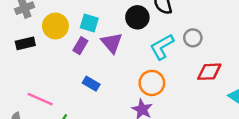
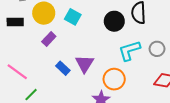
purple triangle: (112, 43) -> (85, 64), moved
purple rectangle: (80, 46) -> (49, 39), moved

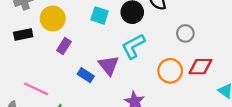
cyan square: (73, 17) -> (100, 15), moved
cyan L-shape: (129, 51) -> (133, 46), moved
orange circle: (114, 79) -> (170, 71), moved

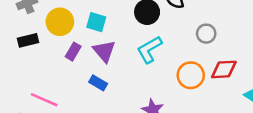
cyan square: (100, 15) -> (96, 22), moved
purple triangle: (109, 65) -> (104, 51), moved

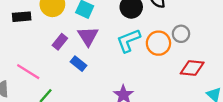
purple rectangle: (73, 52) -> (60, 42), moved
orange circle: (191, 75) -> (158, 43), moved

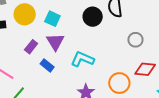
cyan L-shape: (128, 41) -> (82, 59), moved, turned 45
orange circle: (158, 43) -> (119, 83), moved

